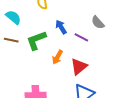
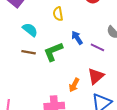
orange arrow: (57, 57) -> (74, 85), moved

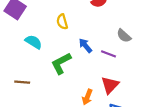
brown line: (29, 52) -> (22, 82), moved

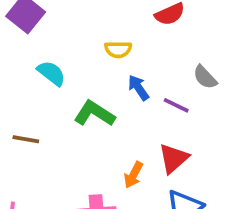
yellow semicircle: (62, 22) -> (118, 49), moved, turned -80
green L-shape: (61, 63) -> (94, 114), turned 55

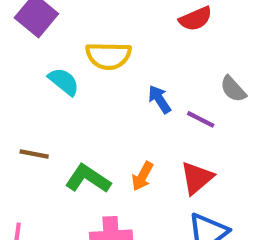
yellow semicircle: (118, 49) -> (108, 56), moved, size x1.5
green L-shape: (94, 114) -> (88, 179), moved
orange arrow: (133, 175) -> (142, 176), moved

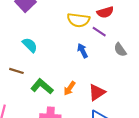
yellow semicircle: (108, 56) -> (78, 20), moved
cyan semicircle: (64, 82) -> (30, 45), moved
purple line: (201, 119) -> (99, 32), moved

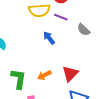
green L-shape: (42, 86) -> (18, 79), turned 70
orange arrow: (70, 88) -> (44, 75), turned 40

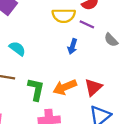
blue arrow: (49, 38) -> (72, 46), turned -128
orange arrow: (44, 75) -> (65, 87), size x1.5

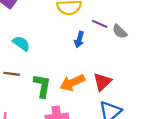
purple line: (87, 24) -> (100, 24), moved

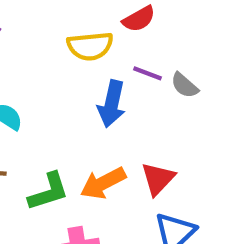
blue arrow: (79, 40) -> (112, 104), size x1.5
green L-shape: (42, 86) -> (48, 192), turned 65

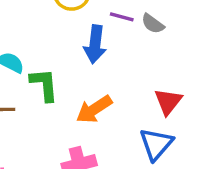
red triangle: (158, 179) -> (168, 102), moved
green L-shape: (48, 192) -> (44, 85), moved, turned -72

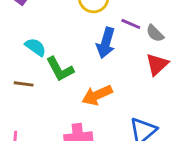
green L-shape: (44, 85) -> (60, 69), turned 148
red triangle: (168, 102) -> (157, 64), moved

